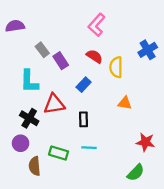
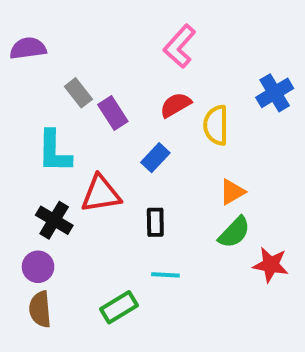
red semicircle: (94, 56) -> (176, 105), turned -63
orange triangle: (125, 103) -> (232, 192), turned -40
green rectangle: (59, 153) -> (119, 307), moved, turned -48
brown semicircle: (35, 166) -> (40, 309), moved
green semicircle: (136, 173) -> (234, 232), moved

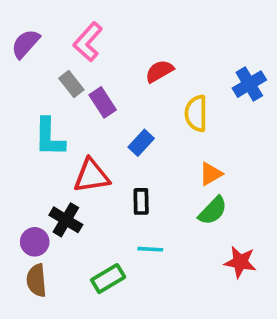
pink L-shape: (180, 46) -> (88, 42), moved
purple semicircle: (28, 48) -> (25, 44), turned -40
red semicircle: (176, 105) -> (159, 71), moved
black cross: (54, 220) -> (66, 220), moved
red star: (271, 265) -> (240, 262), moved

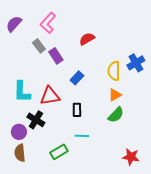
blue cross: (249, 84) -> (136, 63), moved
yellow semicircle: (196, 113) -> (114, 71), moved
cyan L-shape: (49, 137) -> (22, 92), moved
red star: (240, 262) -> (131, 157), moved

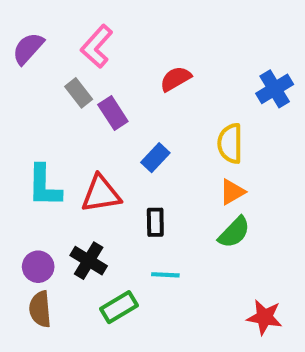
blue cross: (136, 63) -> (275, 89), moved
black cross: (36, 120) -> (89, 261), moved

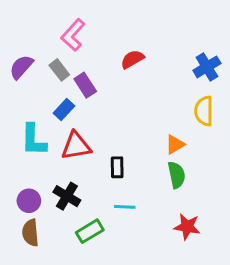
purple semicircle: (28, 48) -> (21, 67), moved
yellow semicircle: (230, 143) -> (204, 111), moved
blue rectangle: (155, 158) -> (64, 109), moved
green semicircle: (234, 232) -> (176, 175), turned -56
red star: (264, 317) -> (187, 227), moved

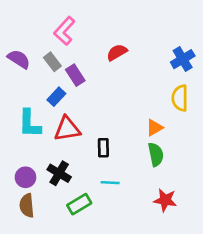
purple semicircle: (21, 67) -> (19, 59), turned 80

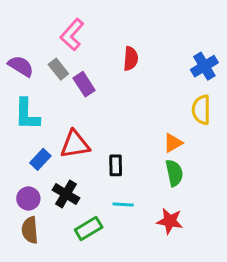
red semicircle: (117, 52) -> (131, 59), turned 125
blue rectangle: (56, 97) -> (40, 159), moved
cyan L-shape: (30, 124) -> (27, 114), moved
red star: (165, 200) -> (170, 221), moved

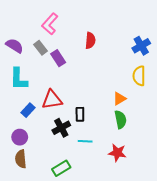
black cross: (66, 194) -> (61, 128), moved, turned 30
green rectangle: (89, 229) -> (61, 168), moved

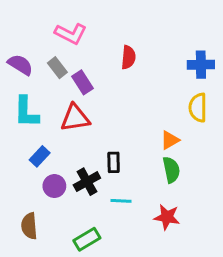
pink L-shape: (50, 24) -> (71, 34), turned -105
blue cross: (141, 46) -> (201, 65), turned 30
red triangle: (52, 100) -> (75, 118), moved
purple circle: (20, 137) -> (54, 186), moved

